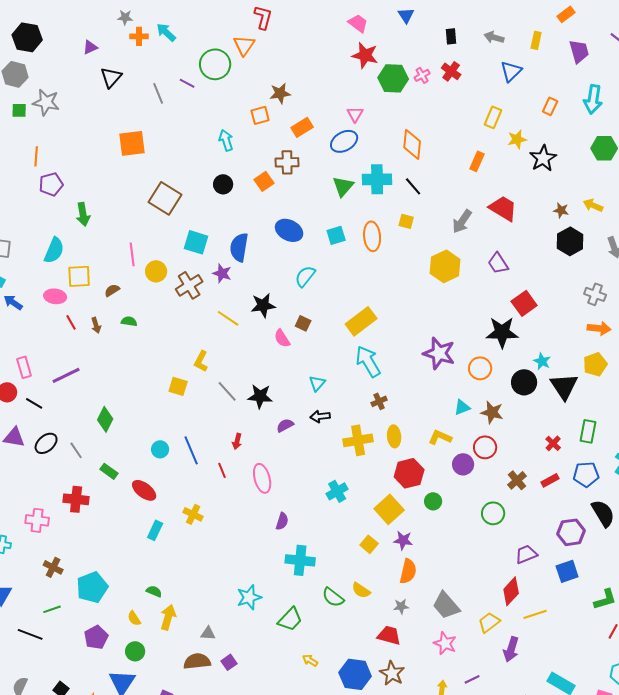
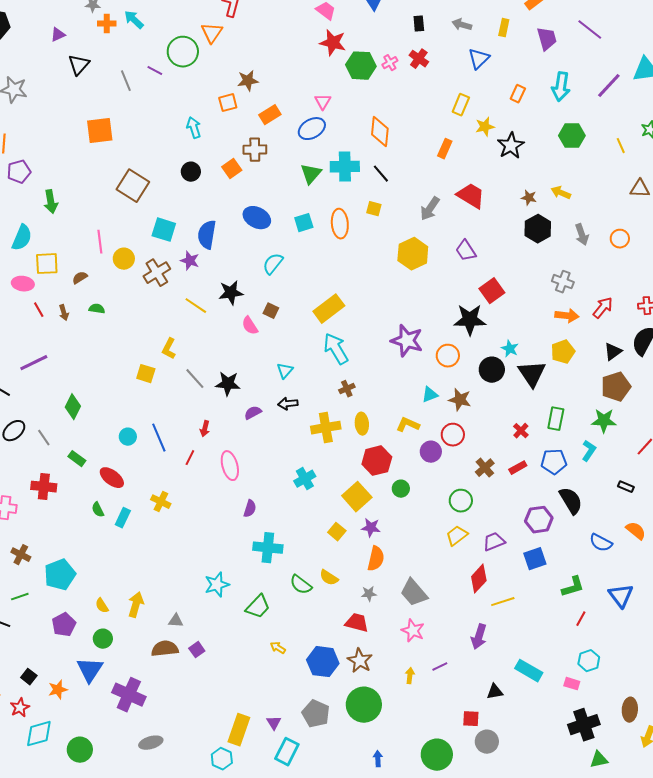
red line: (222, 470) -> (190, 458), turned 49
green semicircle: (154, 591) -> (98, 510), moved, turned -140
yellow trapezoid: (489, 622) -> (457, 536), moved

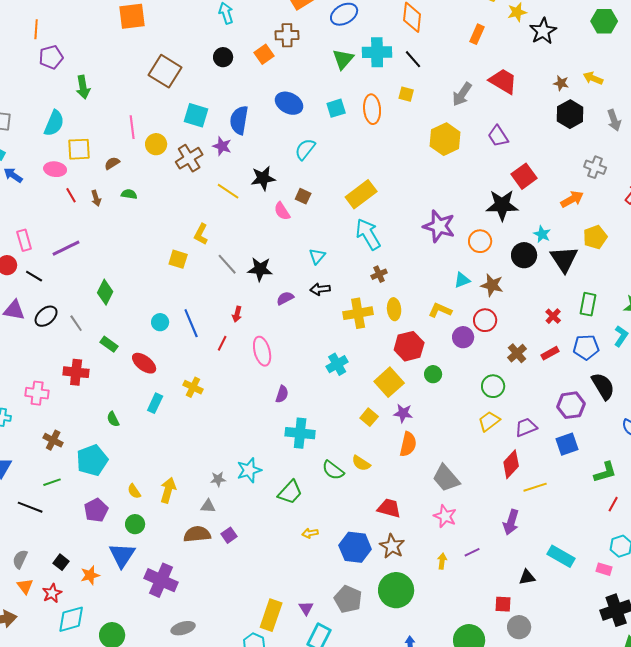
orange arrow: (567, 316) -> (572, 199), moved, turned -35
green semicircle: (98, 510) -> (113, 419), moved
gray star: (369, 594) -> (218, 479), moved
yellow arrow: (278, 648) -> (310, 533), turned -42

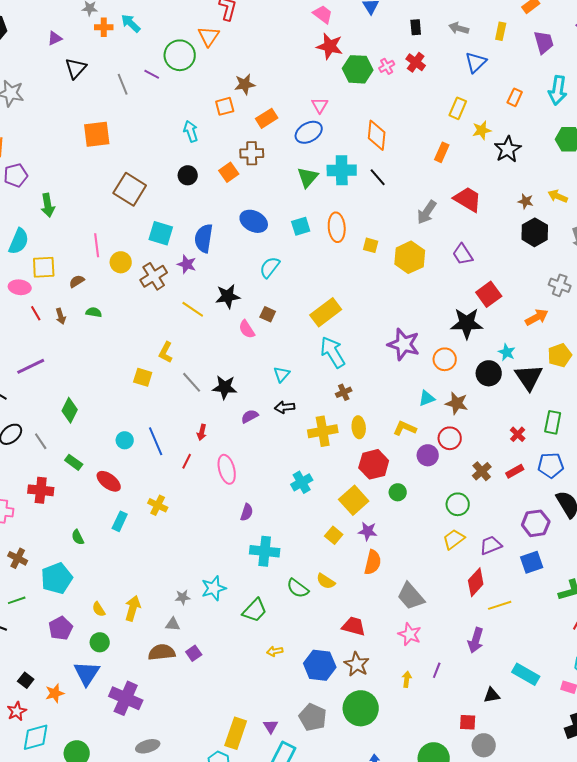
yellow square: (406, 94) -> (371, 245), moved
purple line: (472, 552) -> (437, 670), turned -42

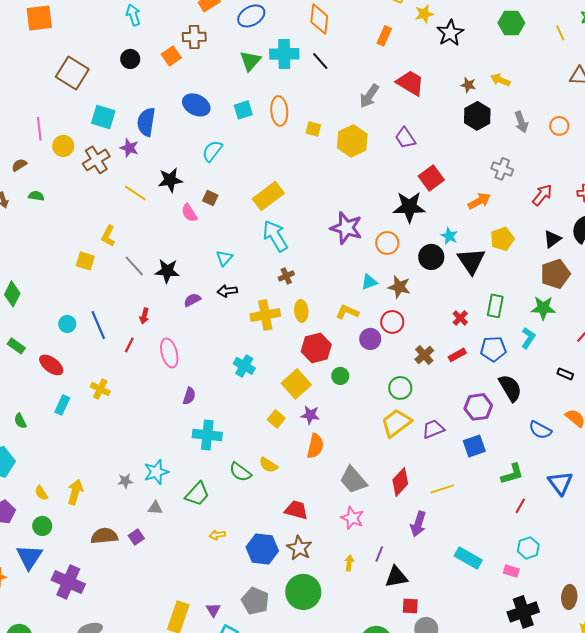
cyan cross: (302, 482) -> (244, 366), turned -30
yellow trapezoid: (454, 539) -> (396, 423), size x1.4
red diamond: (476, 582) -> (400, 482), moved
gray triangle: (173, 624) -> (155, 508), moved
black triangle: (492, 695) -> (396, 577), moved, size x1.4

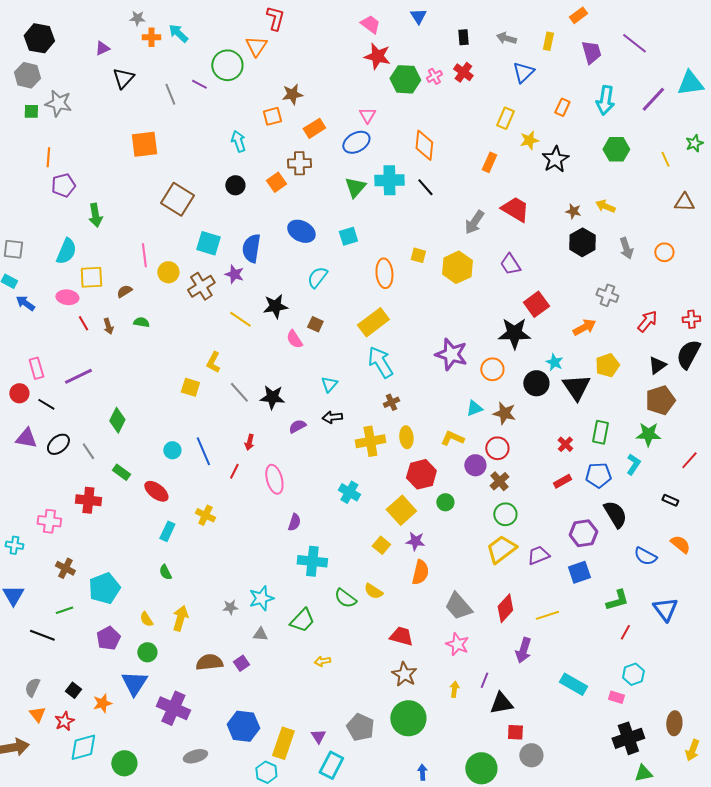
orange ellipse: (279, 111) -> (384, 273), moved
brown cross: (424, 355) -> (499, 481), moved
green semicircle: (20, 421) -> (165, 572), moved
blue hexagon: (262, 549) -> (243, 726), moved

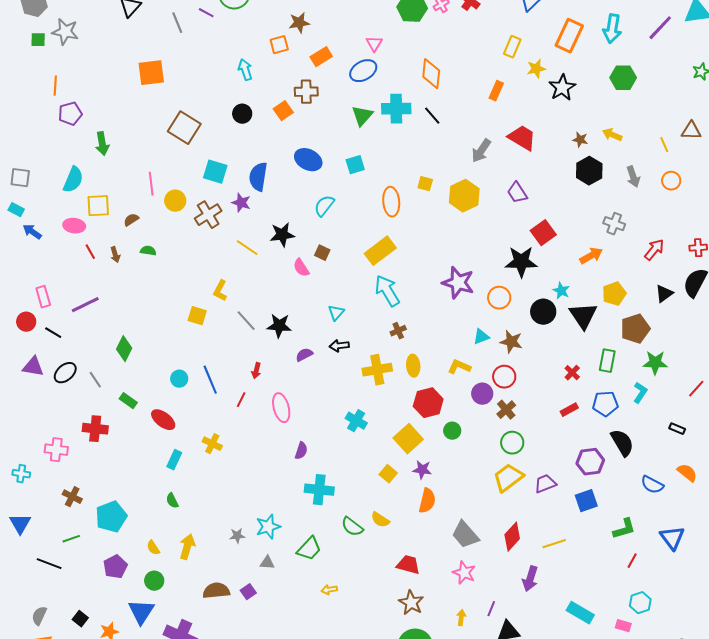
orange rectangle: (562, 107) -> (569, 36), size x1.8
yellow line: (665, 159) -> (664, 145), moved
brown pentagon: (660, 400) -> (635, 329), moved

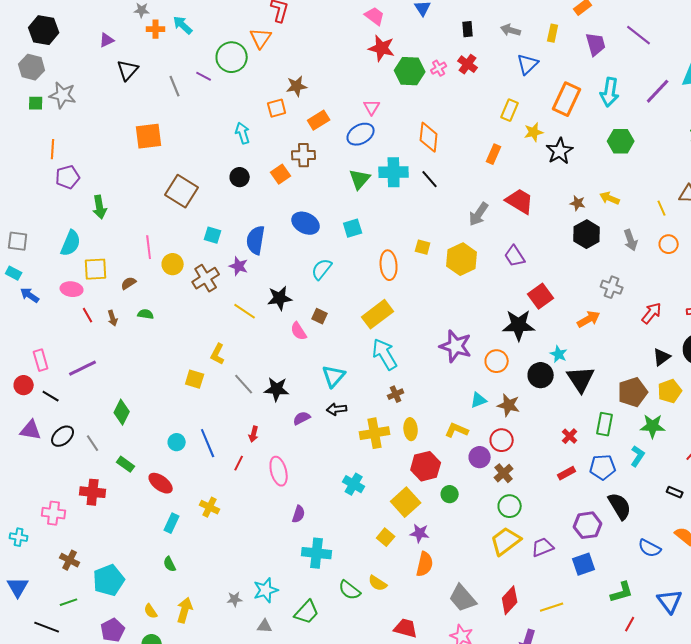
cyan square: (215, 172) -> (213, 235), size x0.7
yellow pentagon: (614, 294) -> (670, 391), moved
cyan triangle: (336, 313) -> (334, 376), size x1.4

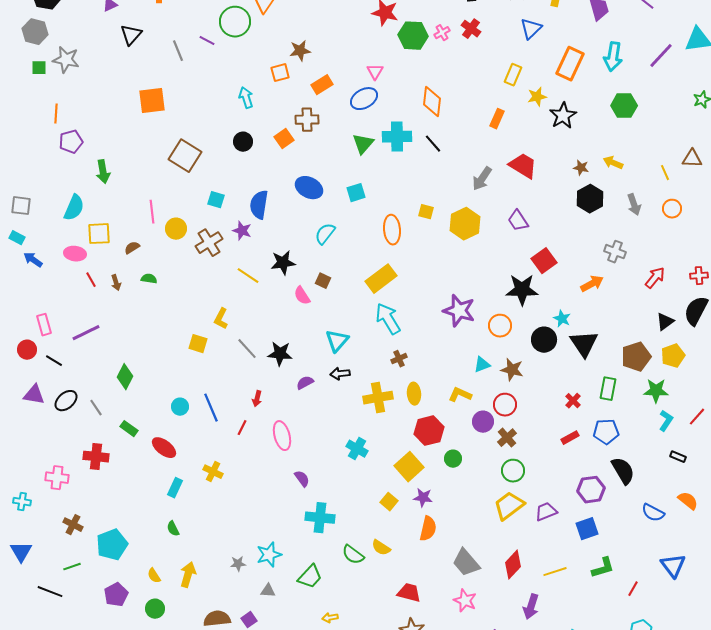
cyan L-shape: (638, 456) -> (666, 421), moved
purple semicircle: (299, 514) -> (302, 479), turned -54
green L-shape: (622, 592) -> (603, 568), moved

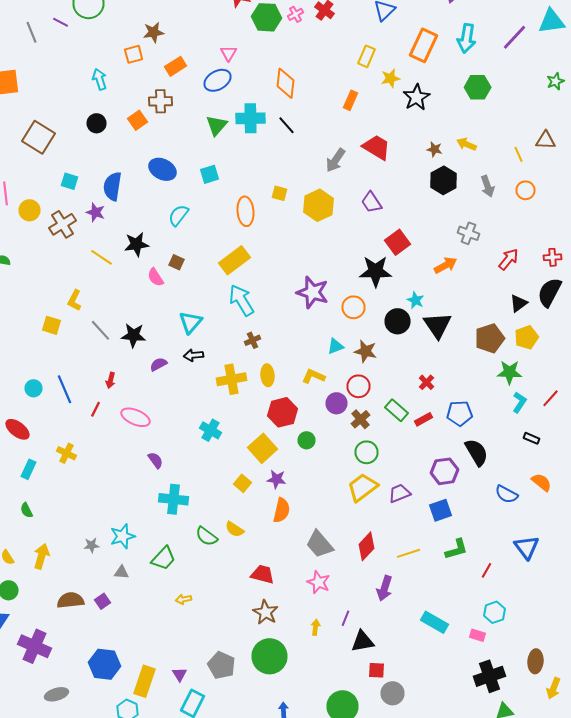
green rectangle: (608, 389) -> (396, 410), moved, turned -60
pink ellipse: (282, 436) -> (136, 417), turned -52

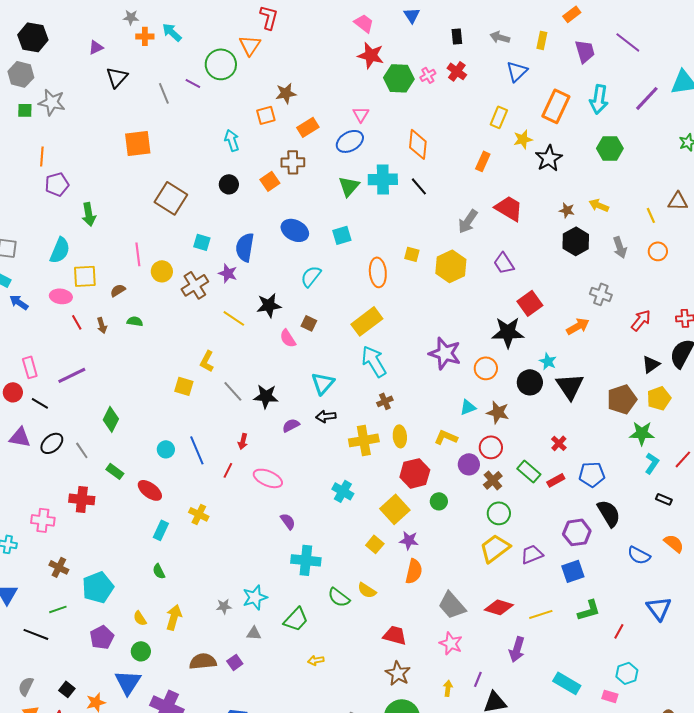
red diamond: (366, 546) -> (499, 607), turned 64

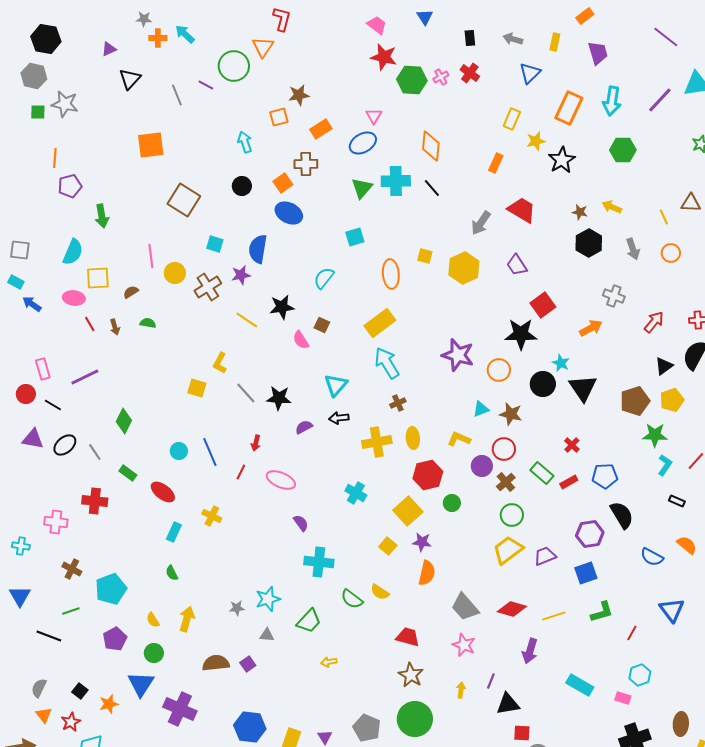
purple line: (628, 42) -> (666, 37), moved
blue ellipse: (295, 230) -> (289, 213), moved
purple star: (228, 273) -> (241, 275), turned -30

